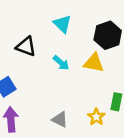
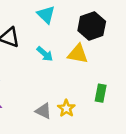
yellow star: (96, 117) -> (66, 108), moved

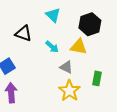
yellow star: (66, 108) -> (69, 91), size x1.5
gray triangle: (44, 111) -> (66, 67), moved

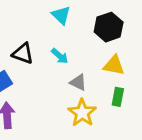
black triangle: (23, 33) -> (23, 53), moved
yellow triangle: (79, 47) -> (114, 65), moved

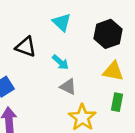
black triangle: (23, 53) -> (26, 47), moved
gray triangle: (78, 82) -> (68, 87), moved

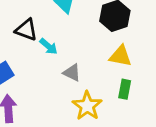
cyan arrow: (60, 62) -> (48, 46), moved

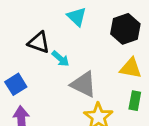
gray triangle: (72, 73) -> (83, 84), size x1.5

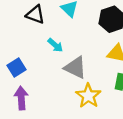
black triangle: (39, 42) -> (35, 15), moved

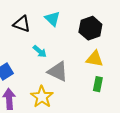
yellow star: (88, 96) -> (42, 97), moved

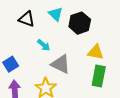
black hexagon: (90, 28) -> (80, 23), moved
green rectangle: (98, 84) -> (99, 76), size x1.5

